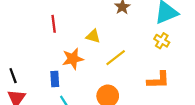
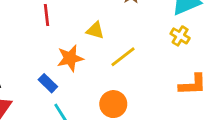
blue rectangle: (55, 79) -> (48, 83), turned -42
orange L-shape: (158, 80) -> (193, 85), moved

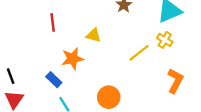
yellow line: (123, 57) -> (139, 53), moved
orange L-shape: (193, 85) -> (175, 81), turned -60

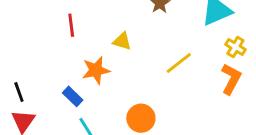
yellow cross: (165, 40) -> (235, 47), moved
orange L-shape: (175, 81) -> (231, 79), moved

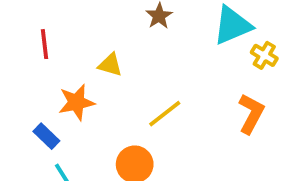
yellow cross: (235, 47) -> (264, 55), moved
yellow line: (179, 63) -> (165, 114), moved

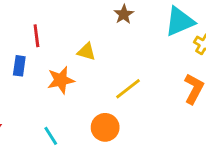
blue rectangle: (46, 136) -> (19, 66), moved, turned 54

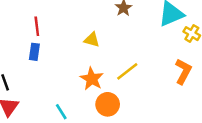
red line: (36, 36) -> (37, 26), moved
orange star: (61, 80) -> (92, 79), moved, turned -30

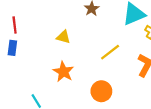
yellow line: (127, 71) -> (110, 52), moved
orange circle: (108, 104) -> (101, 91), moved

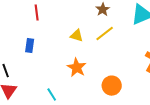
red line: (15, 25) -> (37, 13), moved
yellow line: (110, 52) -> (105, 34), moved

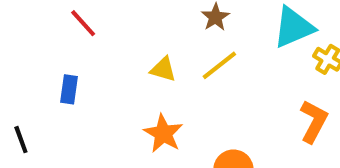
red line: (37, 13) -> (83, 23), turned -35

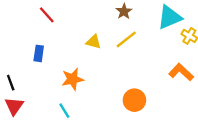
orange L-shape: (314, 121) -> (181, 72), turned -75
orange star: (163, 133) -> (73, 79), moved, turned 30

